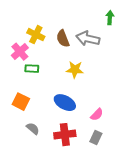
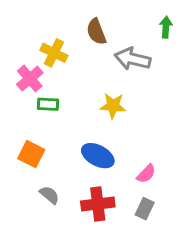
brown semicircle: (63, 39) -> (96, 32), moved

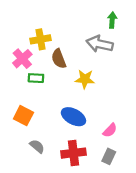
green arrow: (166, 27) -> (112, 20), moved
brown semicircle: (96, 32) -> (59, 59), moved
yellow cross: (54, 53) -> (41, 39), turned -36

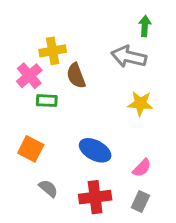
yellow star: (85, 79) -> (140, 104), moved

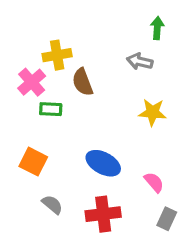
gray arrow: (129, 57) -> (140, 61), size x0.7
pink semicircle: (142, 168) -> (154, 182), turned -84
gray rectangle: (140, 202) -> (167, 219), moved

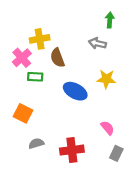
blue ellipse: (103, 163) -> (75, 91), moved
gray semicircle: (52, 205) -> (36, 143), turned -56

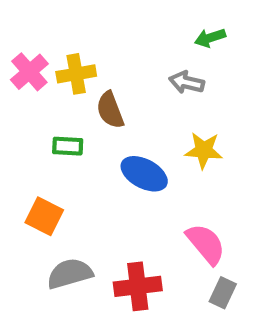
green arrow: (110, 20) -> (210, 38), turned -112
pink cross: (22, 58) -> (29, 72), moved
pink semicircle: (107, 128) -> (206, 244), size x1.5
gray semicircle: (36, 143) -> (70, 274), size x1.5

